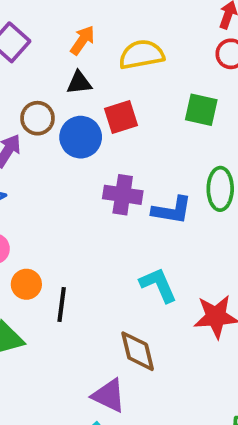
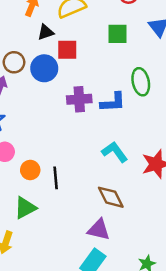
black triangle: (79, 83) -> (46, 32), moved
red square: (121, 117) -> (67, 50), turned 30

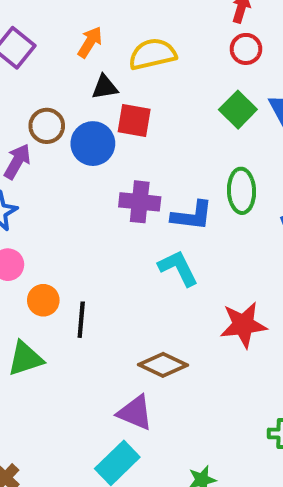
green square: (117, 34) -> (238, 110), moved, turned 35
cyan L-shape: (115, 152) -> (178, 268), moved
brown diamond: (111, 197) -> (163, 365), turned -48

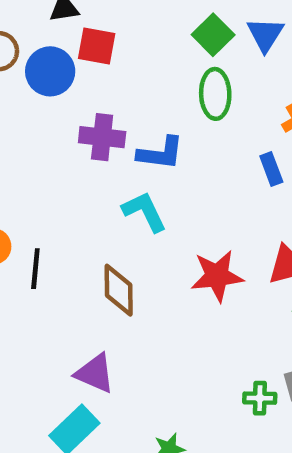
green ellipse: (241, 191) -> (215, 94), moved
brown diamond: (163, 365) -> (119, 290), moved, turned 63

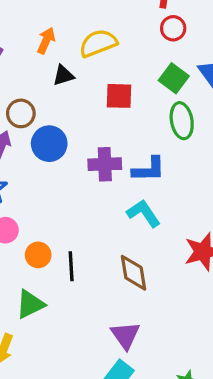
red square: (97, 46) -> (119, 96), moved
blue circle: (50, 71) -> (49, 144), moved
purple triangle: (95, 373) -> (125, 335), turned 40

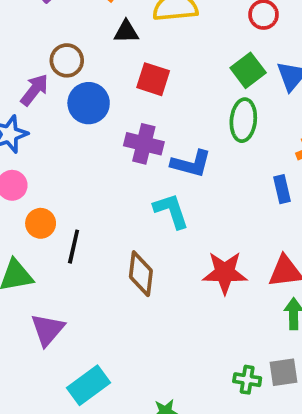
red square: (119, 96) -> (153, 79), moved
purple triangle: (125, 335) -> (48, 330), moved

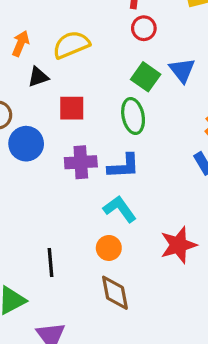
green ellipse: (243, 120) -> (133, 116), moved
orange circle: (41, 223) -> (109, 248), moved
brown diamond: (141, 274) -> (115, 293), moved

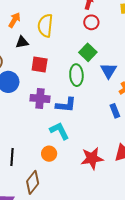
yellow semicircle: (71, 45) -> (45, 26), turned -70
blue triangle: (182, 70) -> (109, 71), moved
brown diamond: (115, 293) -> (33, 182), moved, turned 40

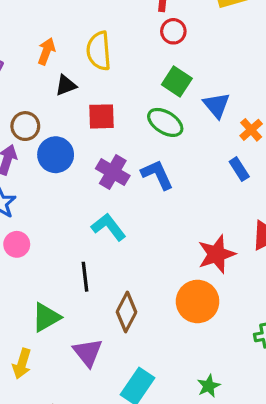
green ellipse: (76, 75) -> (165, 122), turned -45
purple cross: (40, 98) -> (113, 172), turned 36
blue L-shape: (66, 105) -> (157, 175), turned -110
cyan L-shape: (59, 131) -> (109, 227), moved
orange circle: (49, 154) -> (198, 301), moved, size x1.6

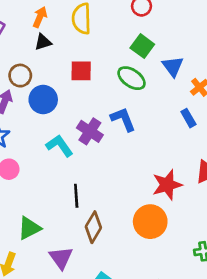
black triangle: (66, 85) -> (43, 42), moved
purple cross: (113, 172) -> (90, 131), moved
cyan L-shape: (109, 227) -> (59, 146), moved
black line: (85, 277) -> (76, 196), moved

